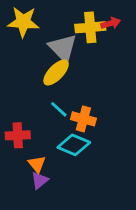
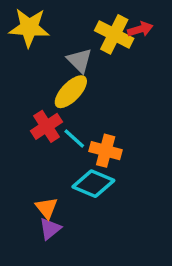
yellow cross: (90, 27) -> (114, 34), turned 32
gray triangle: (63, 48) -> (80, 60), size x0.7
red cross: (18, 135) -> (47, 126), moved, turned -30

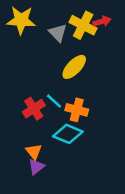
gray triangle: (80, 60) -> (58, 33), moved
yellow ellipse: (71, 92) -> (74, 67), moved
red cross: (47, 126) -> (34, 109), moved

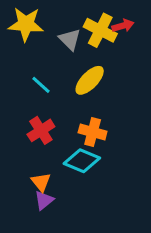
cyan line: (54, 101) -> (41, 85), moved

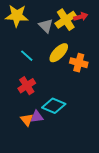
yellow cross: (100, 30) -> (66, 20), turned 30
orange cross: (93, 132) -> (79, 63), moved
purple triangle: (44, 200) -> (37, 117), moved, turned 32

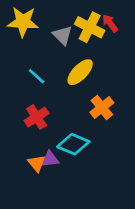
red arrow: (81, 17) -> (110, 23), turned -112
yellow cross: (66, 20) -> (90, 27), turned -30
orange cross: (79, 63) -> (102, 107), moved, turned 36

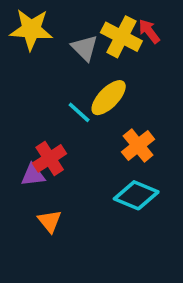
cyan line: (37, 76) -> (79, 112), moved
cyan diamond: (73, 144) -> (136, 195), moved
purple triangle: (50, 159) -> (33, 175), moved

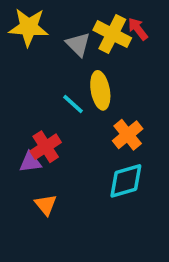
yellow ellipse: (109, 98) -> (100, 90), turned -54
cyan diamond: (136, 195) -> (126, 181), turned -39

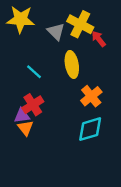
red arrow: (138, 29) -> (99, 39), moved
cyan line: (73, 104) -> (34, 72), moved
orange triangle: (46, 205) -> (25, 128), moved

